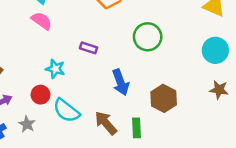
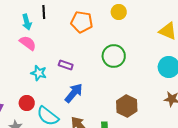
cyan star: (55, 69) -> (39, 73), moved
blue arrow: (121, 82) -> (74, 93), moved, turned -120

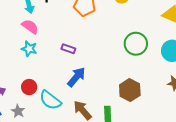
green circle: (114, 56) -> (136, 44), moved
cyan star: (39, 73) -> (29, 49), moved

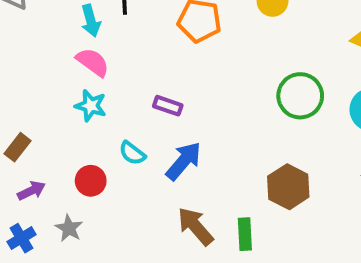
cyan semicircle: (50, 100) -> (132, 153), moved, size x0.6

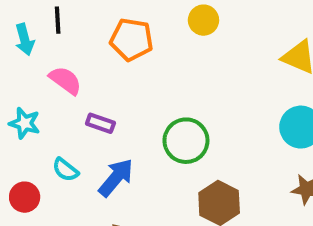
pink semicircle: (93, 62) -> (65, 80), moved
green circle: (300, 96) -> (186, 141), moved

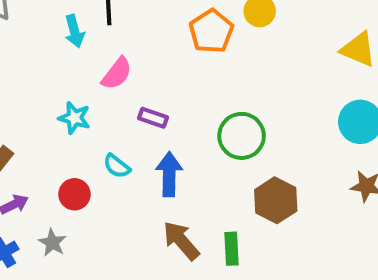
orange pentagon: (132, 40) -> (211, 31), moved, turned 30
pink semicircle: (65, 80) -> (117, 74), turned 92
blue arrow: (116, 178) -> (169, 174), turned -39

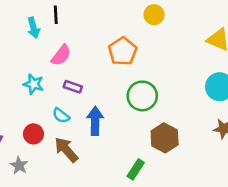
orange pentagon: (211, 31) -> (123, 51), moved
purple rectangle: (153, 118) -> (73, 87), moved
brown arrow: (181, 241) -> (66, 150), moved
green rectangle: (231, 249) -> (136, 169), turned 36

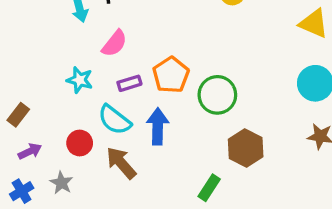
orange pentagon: (123, 51) -> (171, 75), moved
purple rectangle: (73, 87) -> (129, 83), turned -36
cyan semicircle: (61, 116) -> (114, 120), size x1.5

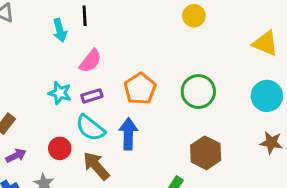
purple rectangle: (129, 83) -> (92, 96), moved
green circle: (217, 95) -> (198, 92), moved

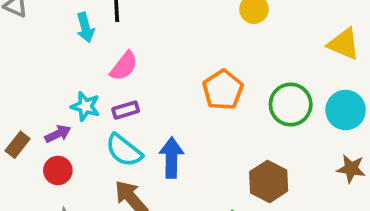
orange pentagon: (140, 89) -> (223, 90), moved
green circle: (198, 92) -> (291, 105), moved
red circle: (60, 148) -> (58, 170), moved
purple arrow: (16, 156) -> (58, 134), moved

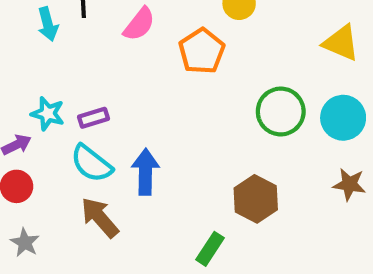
pink semicircle: (124, 66) -> (139, 24), moved
orange pentagon: (223, 90) -> (202, 51), moved

